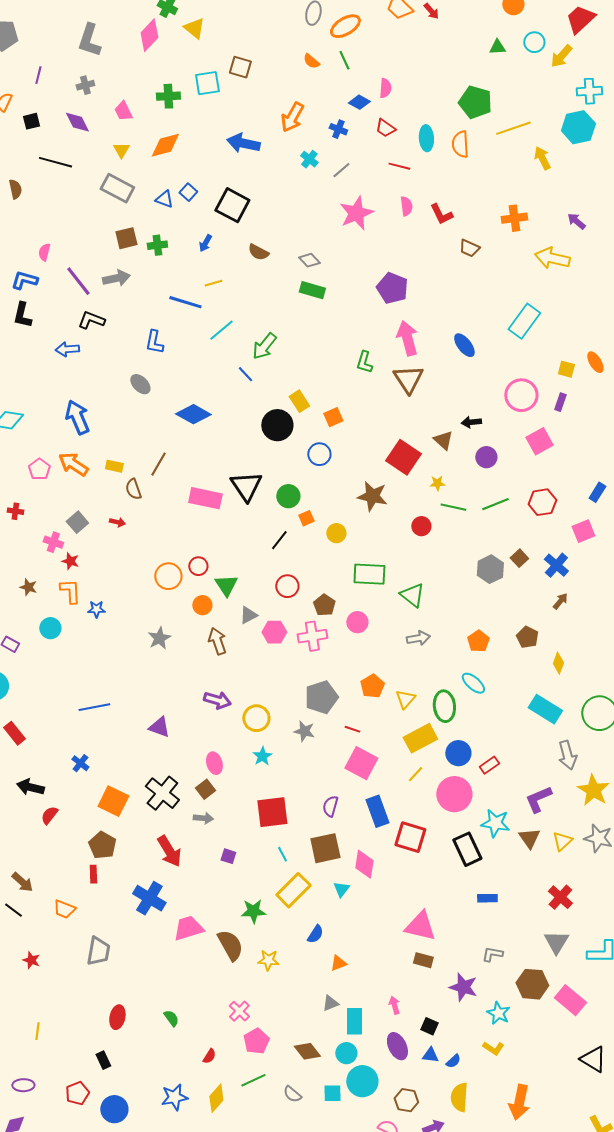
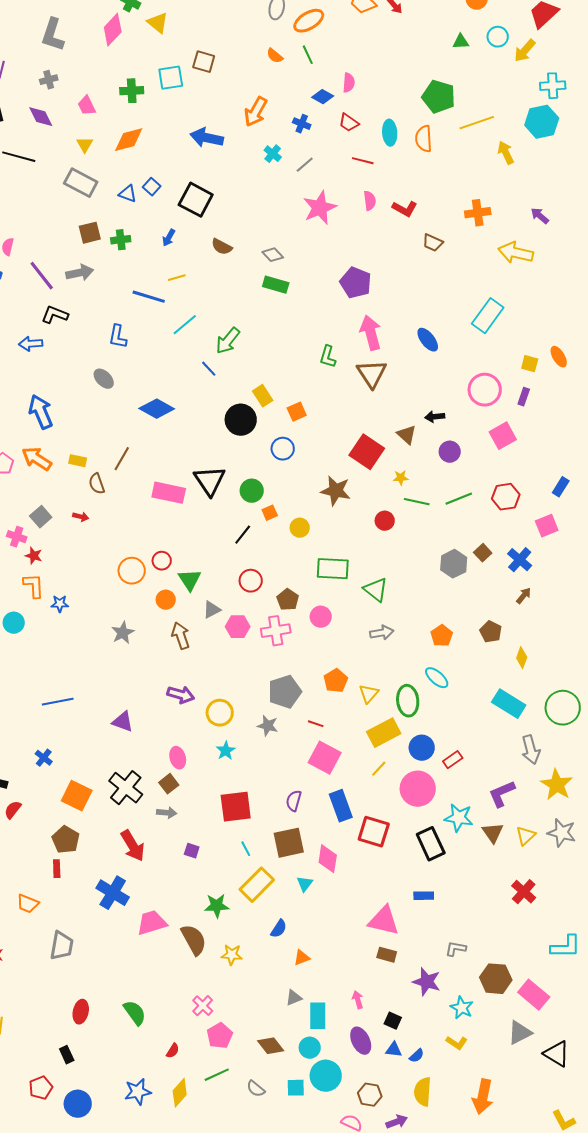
red L-shape: (441, 214) -> (405, 209), turned -35
blue rectangle: (487, 898) -> (424, 896), moved
gray triangle: (556, 942) -> (520, 1033), moved, turned 32
green semicircle: (171, 1018) -> (135, 1013), size x1.5

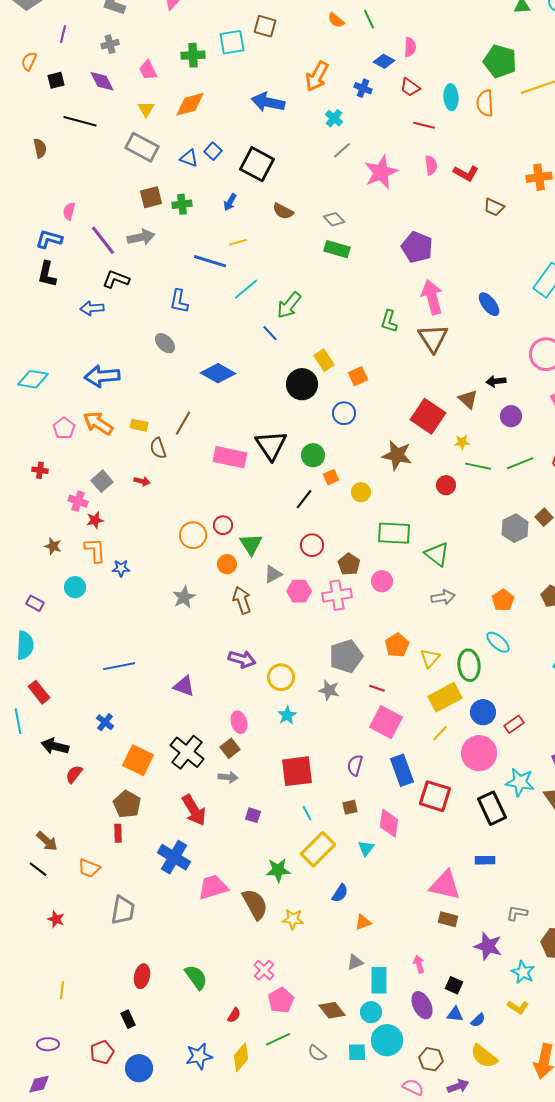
gray line: (305, 165) -> (342, 150), moved
blue arrow: (41, 412) -> (102, 376), turned -72
red star: (34, 556) -> (95, 520), turned -30
brown square: (289, 843) -> (350, 807), size x0.5
yellow semicircle: (423, 1092) -> (484, 1056), turned -56

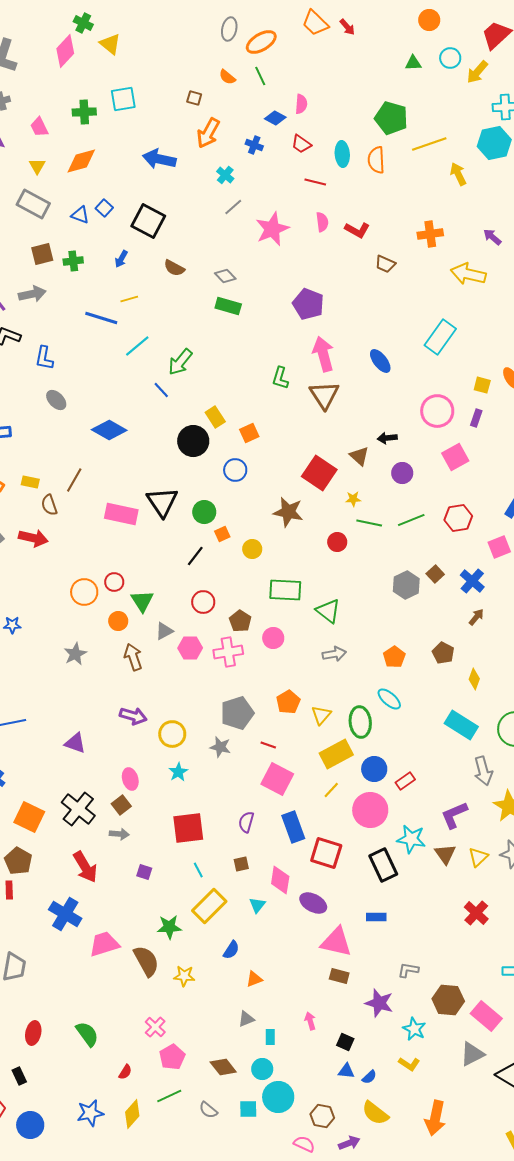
brown square: (265, 26) -> (194, 98), moved, size x0.7
blue L-shape: (179, 301) -> (44, 358), moved
red arrow: (142, 481) -> (33, 538), size x1.8
cyan rectangle: (379, 980) -> (270, 1037), size x0.6
purple ellipse: (422, 1005) -> (313, 903), moved, turned -36

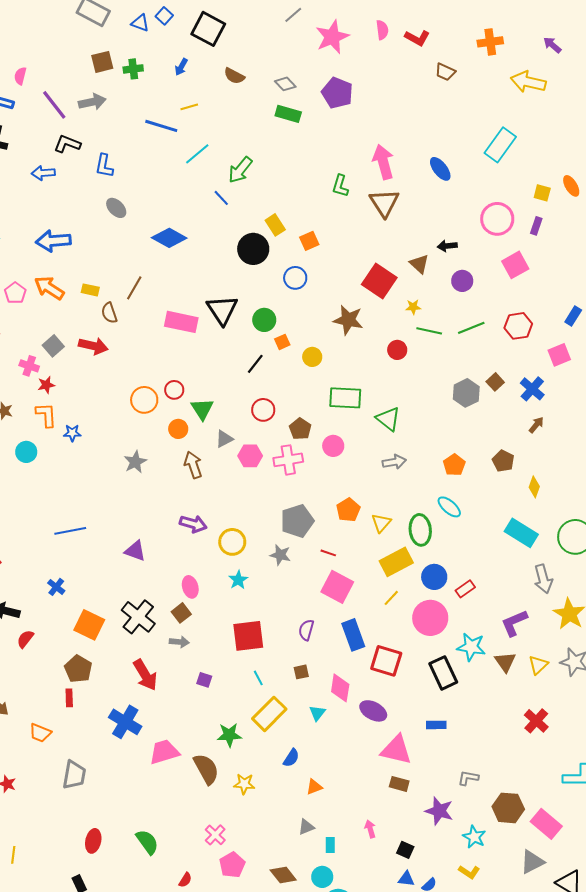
purple pentagon: (308, 304) -> (337, 93), moved

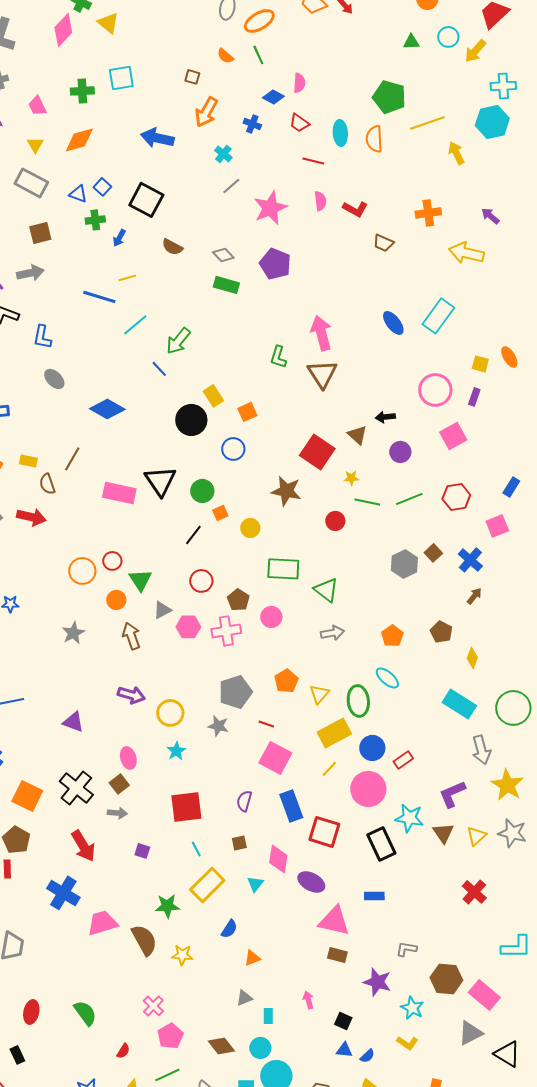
green cross: (133, 69) -> (95, 220), moved
blue ellipse: (440, 169) -> (393, 323), moved

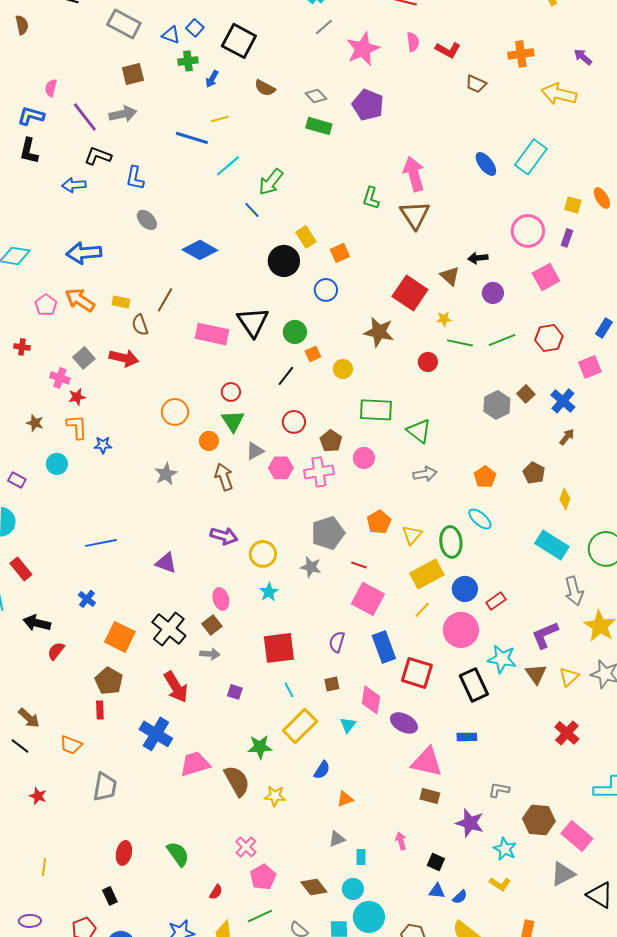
red circle: (112, 561) -> (231, 392), moved

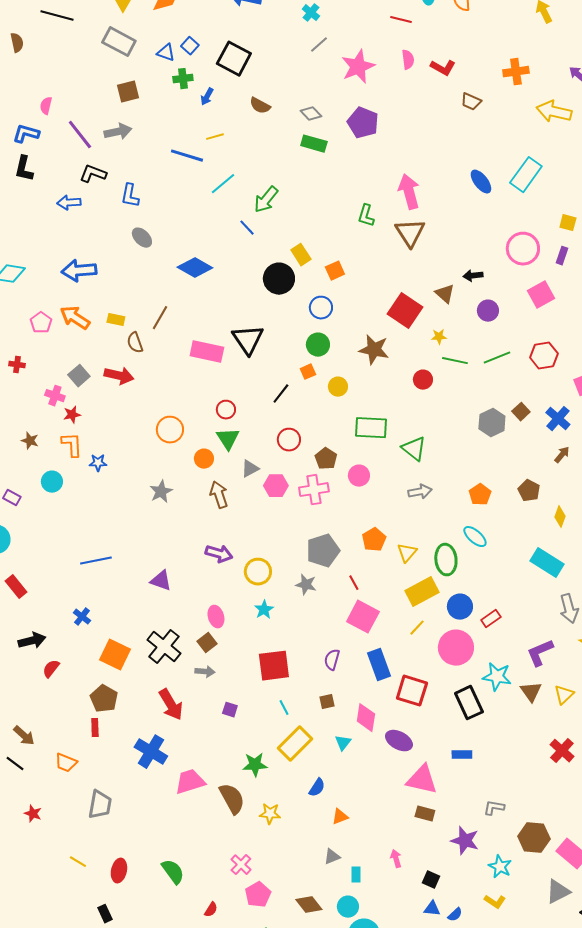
green circle: (295, 332) -> (318, 345), moved
red line: (359, 565) -> (354, 583), turned 42
black arrow: (37, 623) -> (32, 641), turned 152
yellow line: (44, 867) -> (78, 862), moved, turned -66

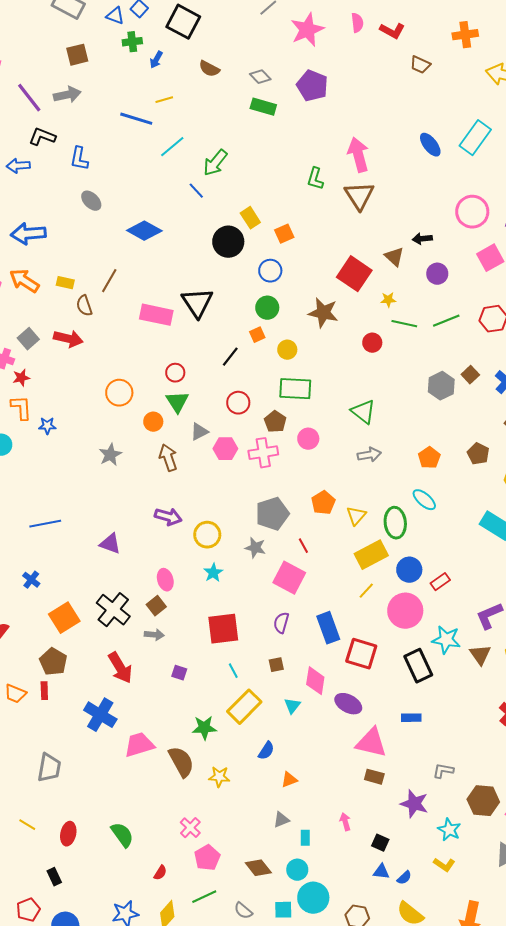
green rectangle: (371, 428) -> (295, 389), moved
pink square: (363, 617) -> (289, 578), moved
orange square: (115, 655) -> (64, 618), turned 32
orange trapezoid: (66, 763) -> (15, 694), moved

